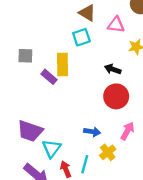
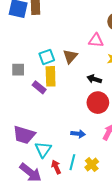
brown triangle: (87, 13) -> (70, 56), moved, turned 42
cyan square: (81, 37) -> (47, 57), moved
yellow cross: (108, 152) -> (92, 165), moved

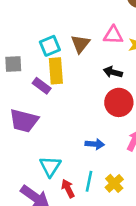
pink triangle: (96, 40) -> (113, 35), moved
purple trapezoid: (24, 135) -> (24, 121), moved

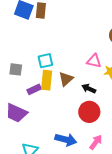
brown triangle: (80, 44) -> (66, 79), moved
purple rectangle: (42, 86) -> (34, 89), turned -72
blue arrow: (95, 144) -> (66, 140), size x1.5

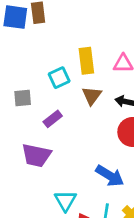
yellow rectangle: (47, 80) -> (86, 61), moved
blue arrow: (66, 140) -> (110, 176), turned 30

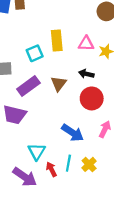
brown triangle: (92, 96) -> (59, 84), moved
purple rectangle: (53, 119) -> (28, 86), size x1.5

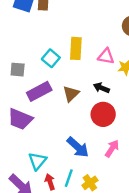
cyan square: (35, 53) -> (51, 58), turned -35

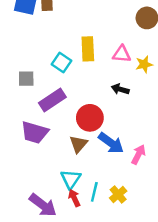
brown triangle: (71, 94) -> (78, 144), moved
red circle: (103, 114) -> (90, 118), moved
blue arrow: (78, 147) -> (111, 143), moved
cyan triangle: (37, 161) -> (71, 179), moved

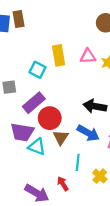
black arrow: (120, 89) -> (95, 106), moved, size x1.5
red circle: (90, 118) -> (50, 118), moved
cyan triangle: (71, 179) -> (37, 147), moved, turned -36
cyan line: (94, 192) -> (78, 162), moved

